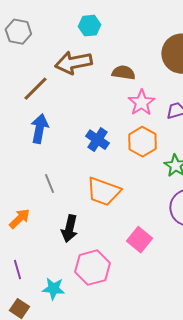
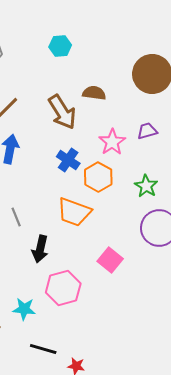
brown arrow: (73, 63) -> (62, 112), moved, turned -111
pink star: (141, 103) -> (112, 142), moved
orange hexagon: (142, 142) -> (98, 177), moved
gray line: (49, 184) -> (16, 217), moved

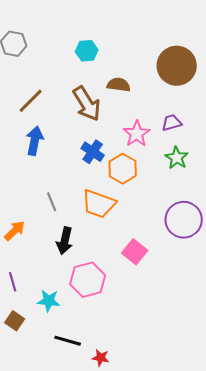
cyan hexagon: (60, 46) -> (87, 51), moved
green star: (146, 186) -> (177, 158), moved
gray line: (16, 217) -> (52, 202), moved

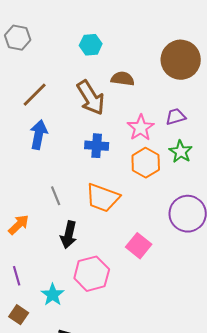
blue cross: (93, 152) -> (97, 146), turned -30
orange hexagon: (123, 169) -> (146, 163), moved
cyan star: (49, 301) -> (53, 295), turned 30

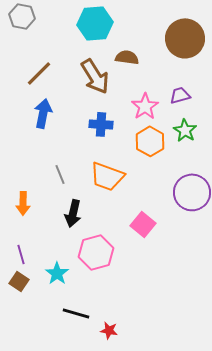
cyan hexagon: (91, 45) -> (95, 23), size x1.6
orange arrow: (19, 225) -> (23, 203), turned 135
brown square: (19, 315) -> (19, 281), moved

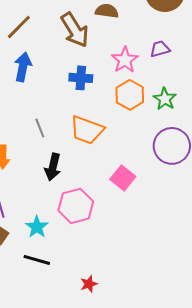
green star: (185, 130) -> (165, 99), moved
black line: (76, 313) -> (37, 260), moved
red star: (109, 330) -> (89, 284), turned -30

